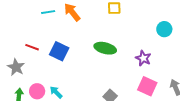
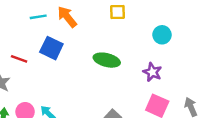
cyan circle: (164, 29) -> (162, 35), moved
blue square: (59, 51) -> (51, 48), moved

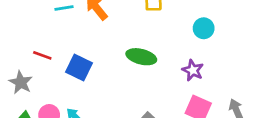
blue square: (51, 48) -> (79, 68), moved

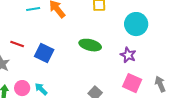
cyan circle: (204, 28) -> (136, 24), size x1.5

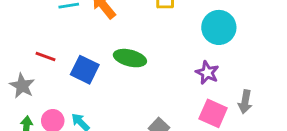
green ellipse: (90, 45) -> (130, 58), moved
gray arrow: (160, 84) -> (245, 102), moved, turned -147

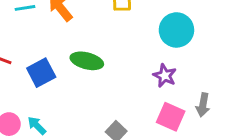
blue square: (85, 70) -> (41, 73), turned 36

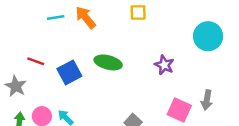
cyan circle: (176, 30) -> (208, 36), moved
purple star: (165, 76) -> (164, 65), moved

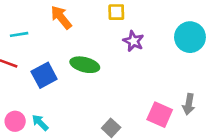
cyan line: (56, 17) -> (19, 34), moved
purple star: (164, 65) -> (133, 41), moved

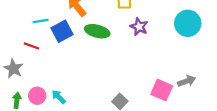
green ellipse: (85, 65) -> (97, 31), moved
blue square: (44, 75) -> (62, 31), moved
gray arrow: (189, 104) -> (187, 81), turned -120

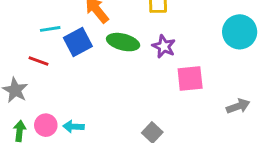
purple star: (139, 27) -> (164, 46), moved
pink square: (162, 90) -> (190, 78), moved, turned -30
cyan arrow: (59, 97) -> (73, 127), turned -42

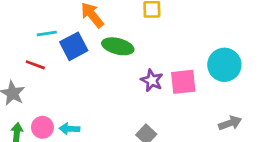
cyan circle: (240, 32) -> (224, 65), moved
purple star: (164, 46) -> (152, 80), moved
gray arrow: (238, 106) -> (230, 123), moved

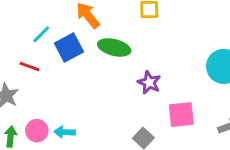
cyan line: (47, 34) -> (41, 34), turned -36
pink square: (183, 82) -> (181, 115), moved

